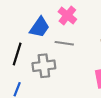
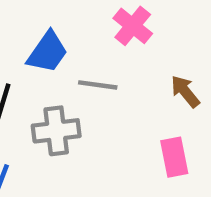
pink cross: (67, 15) -> (133, 26), moved

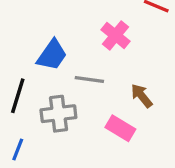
brown arrow: (185, 91) -> (142, 96), moved
pink rectangle: (174, 157) -> (120, 128), moved, turned -48

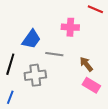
pink cross: (116, 35) -> (70, 27), turned -36
pink rectangle: (120, 128) -> (91, 85), moved

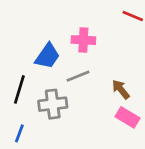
pink cross: (70, 27) -> (83, 40), moved
gray line: (54, 54) -> (78, 76), turned -30

